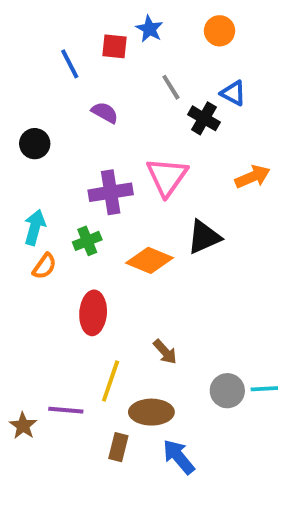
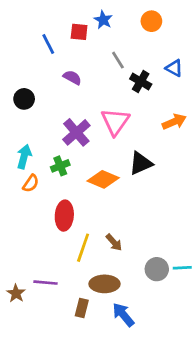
blue triangle: (233, 93) -> (174, 68), moved
purple cross: (111, 192) -> (76, 132), turned -32
yellow line: (111, 381) -> (83, 248), moved

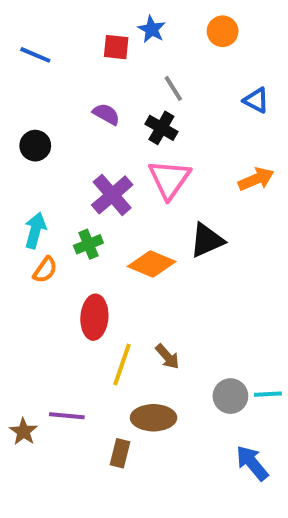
blue line: (48, 44) -> (35, 55), moved, turned -40
black cross: (141, 82) -> (161, 128), moved
blue arrow: (123, 315) -> (252, 463), moved

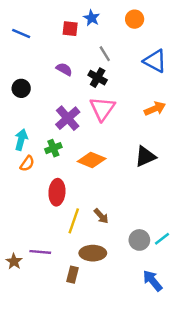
blue triangle: (256, 100) -> (155, 61), size x1.5
black triangle: (207, 240) -> (145, 156), moved
cyan line: (268, 394) -> (162, 239), turned -35

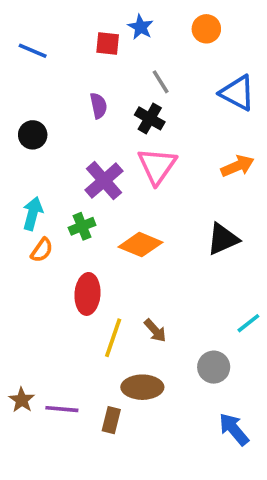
purple semicircle: (64, 69) -> (98, 106), turned 49
cyan line: (162, 239) -> (248, 323), moved
purple line: (40, 252) -> (62, 409), moved

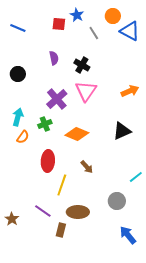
gray line: (161, 82) -> (94, 33), moved
blue triangle: (237, 93) -> (130, 31), moved
brown arrow: (155, 330) -> (87, 167), moved
purple line: (62, 409) -> (43, 211), moved, turned 30

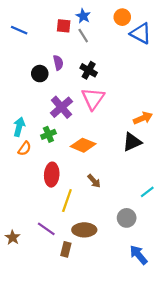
gray line: (94, 33) -> (83, 36), moved
black circle: (18, 74) -> (40, 74), moved
orange arrow: (130, 91) -> (143, 118), moved

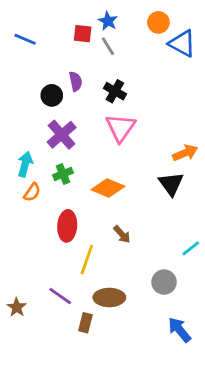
purple cross: (61, 107) -> (62, 135), moved
black triangle: (132, 142) -> (171, 184), turned -42

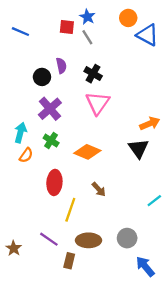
green cross: (63, 174) -> (51, 140), turned -35
gray circle: (164, 282) -> (127, 238), moved

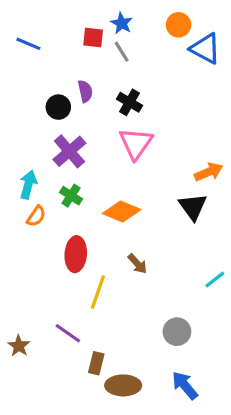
brown ellipse: (89, 240) -> (123, 385), moved
blue arrow: (145, 266) -> (185, 385), moved

